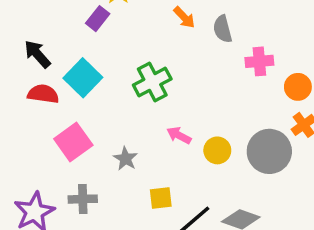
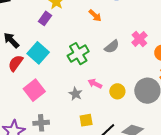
gray semicircle: (223, 29) -> (112, 47), moved, turned -112
pink cross: (259, 61) -> (139, 39), turned -35
red semicircle: (43, 94) -> (16, 63), turned -60
gray star: (126, 159) -> (75, 94), moved

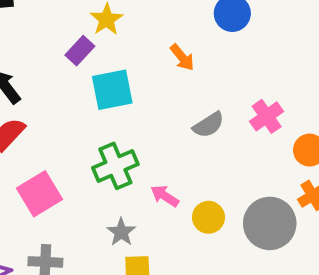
cyan square: (38, 53) -> (112, 90), moved, turned 30
green cross: (78, 54) -> (115, 166), moved
gray star: (75, 94) -> (121, 232), moved

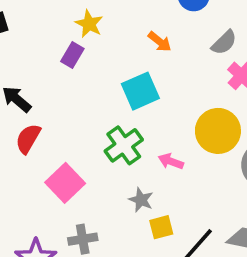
cyan square: (112, 90) -> (140, 91), moved
gray semicircle: (208, 125) -> (224, 42), moved
yellow circle: (208, 217) -> (218, 131), moved, size x1.6

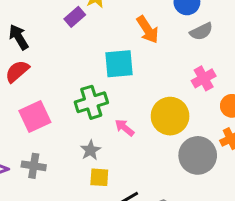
orange arrow: (160, 42) -> (148, 30), size x1.4
gray semicircle: (224, 42) -> (201, 31), moved

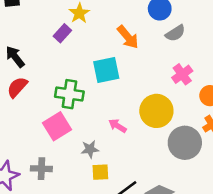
green cross: (91, 102) -> (69, 94), moved, turned 32
pink square: (35, 116) -> (57, 126), moved
gray star: (90, 150) -> (90, 149), turned 30

